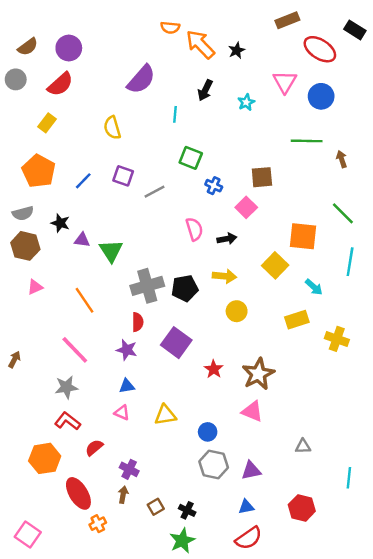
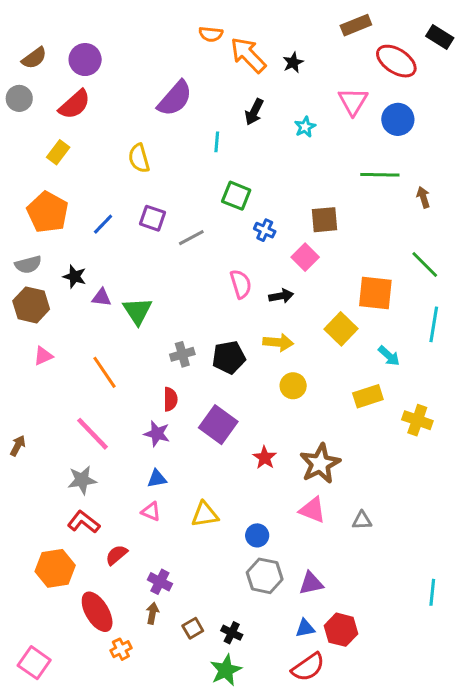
gray cross: (147, 286) -> (182, 354), size x0.6
gray triangle: (303, 446) -> (362, 520), moved
red hexagon: (302, 508) -> (341, 630), moved

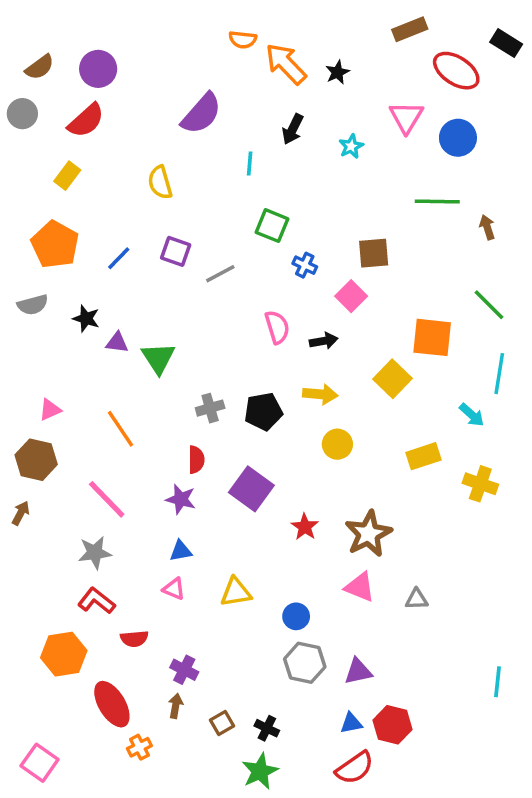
brown hexagon: (31, 305) -> (36, 460), moved
cyan arrow: (389, 356) -> (472, 415), moved
red semicircle: (116, 555) -> (134, 639), turned -145

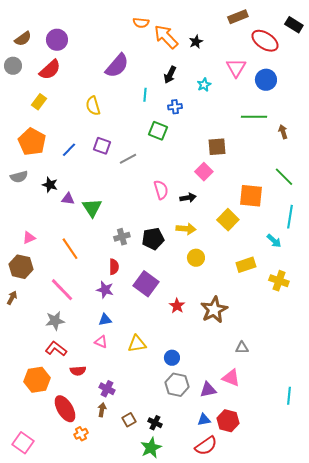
blue cross: (305, 265) -> (175, 107), moved, turned -32
pink triangle: (360, 587) -> (231, 378), moved

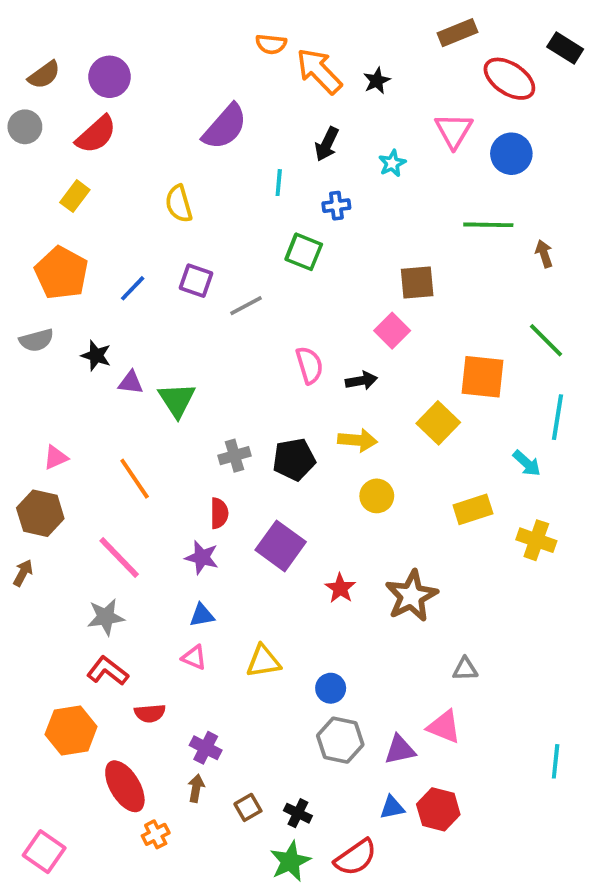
red semicircle: (206, 446) -> (356, 857), moved

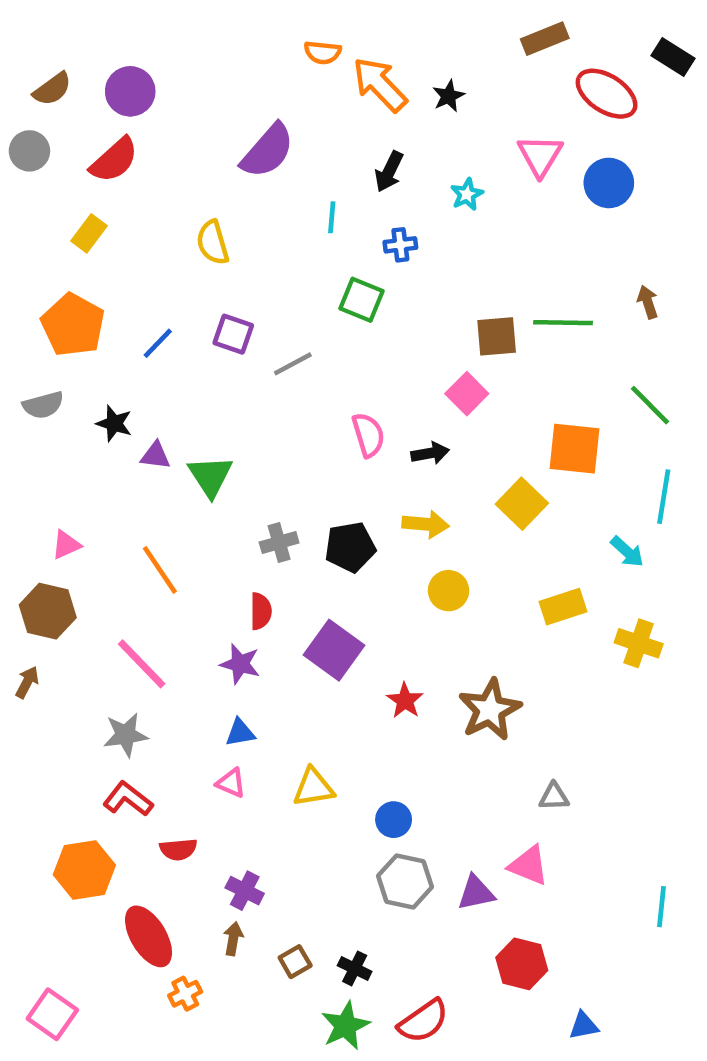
green line: (488, 225) -> (563, 323), moved
blue triangle: (392, 807) -> (584, 1026), moved

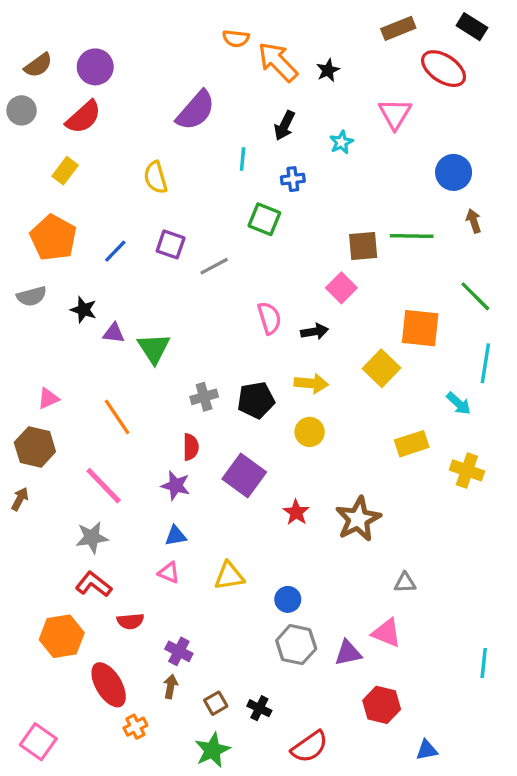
black rectangle: (673, 57) -> (472, 27), moved
blue circle: (609, 183) -> (454, 172), moved
yellow circle: (449, 591) -> (310, 432), moved
green star: (345, 1026) -> (212, 750), moved

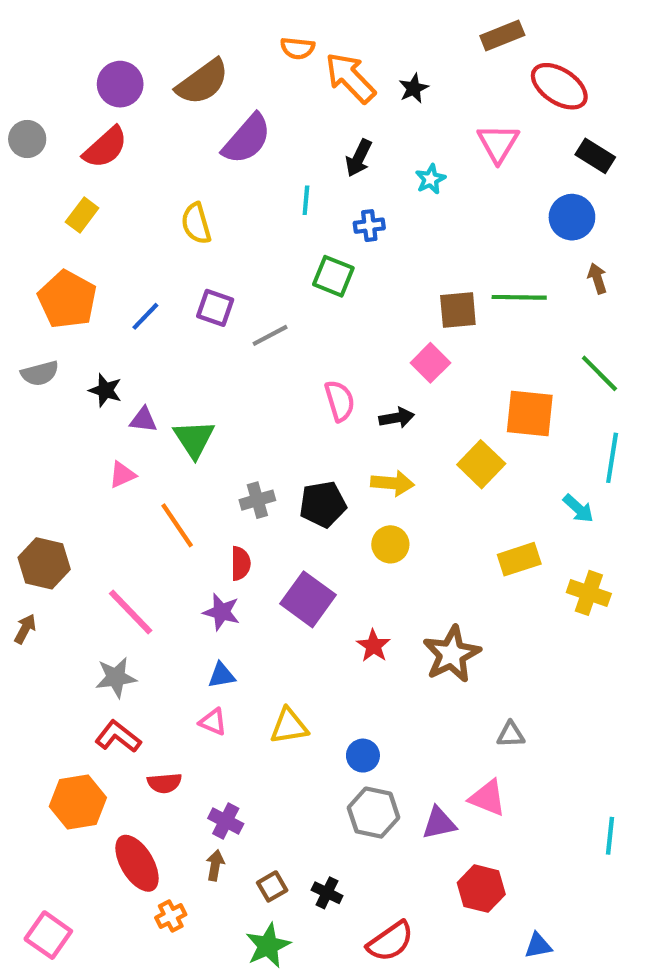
black rectangle: (472, 27) -> (595, 156), moved
brown semicircle: (38, 65) -> (202, 82), moved, size x1.5
pink triangle: (48, 398) -> (122, 475), moved
orange line: (117, 417) -> (177, 525), moved

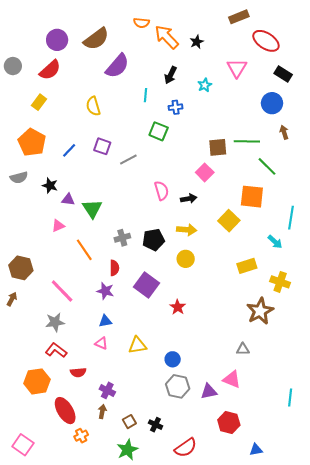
green line: (599, 373) -> (267, 166), moved
brown star: (452, 654) -> (260, 311), moved

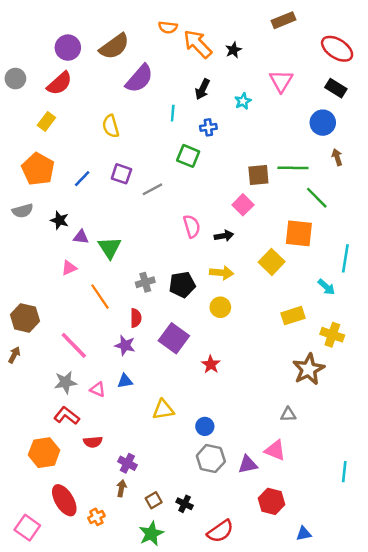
red ellipse: (266, 41) -> (337, 49), moved
pink triangle: (101, 343) -> (98, 389), moved
red ellipse: (65, 411) -> (64, 500), moved

